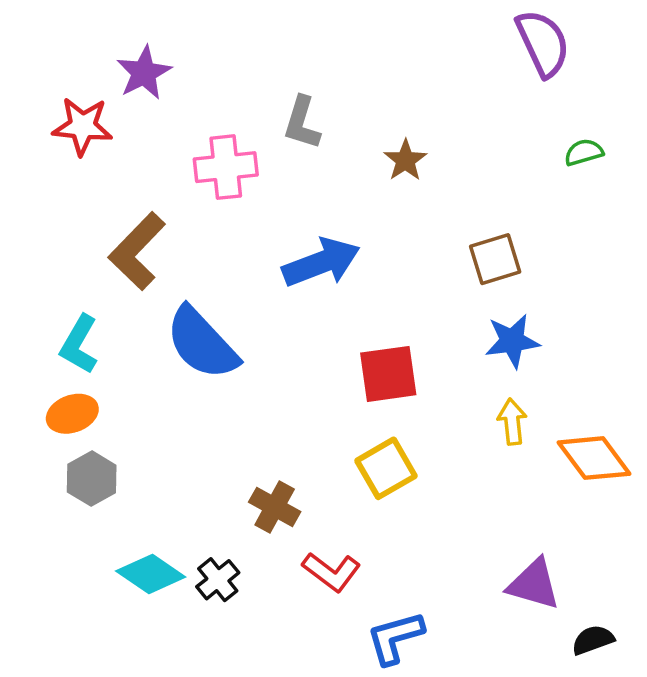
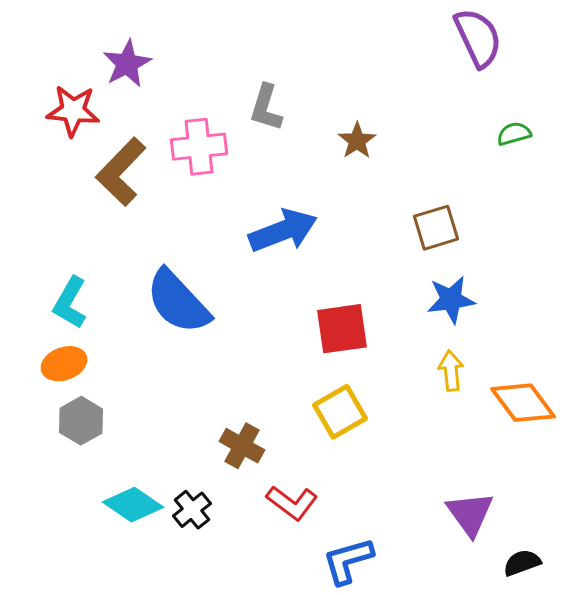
brown L-shape: (137, 251) -> (121, 172), moved
purple triangle: (534, 584) -> (470, 514), turned 38

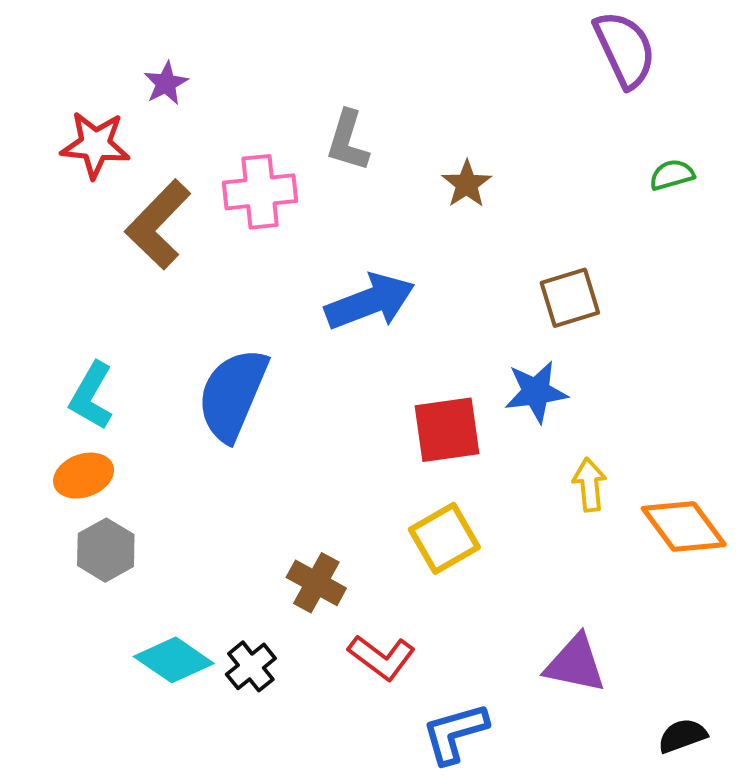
purple star: (127, 64) -> (166, 83), size x0.7
blue star: (451, 300) -> (536, 392), moved
blue semicircle: (178, 302) -> (233, 394), turned 66
purple triangle: (470, 514) -> (575, 664), moved, turned -42

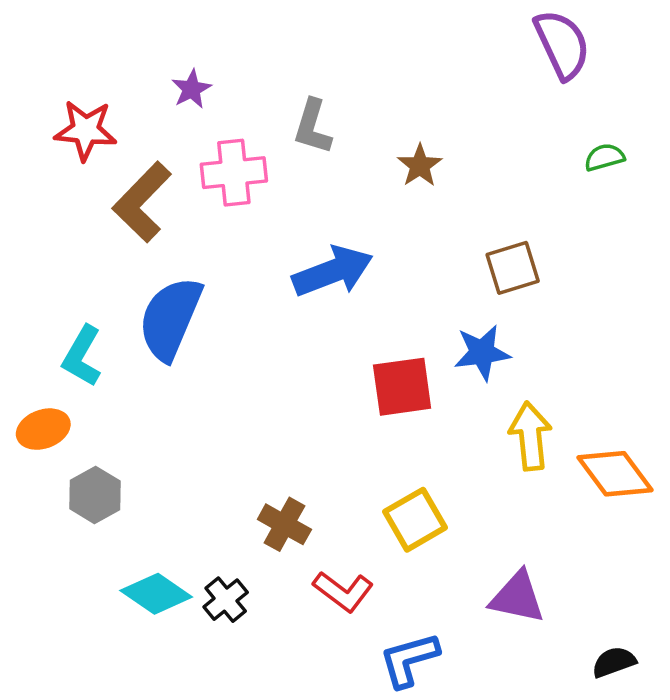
purple star: (166, 83) -> (191, 89), moved
blue semicircle: (233, 394) -> (170, 318), moved
orange ellipse: (84, 476) -> (43, 429), moved
yellow arrow: (590, 485) -> (530, 436), size x1.4
yellow square: (444, 538) -> (415, 520), moved

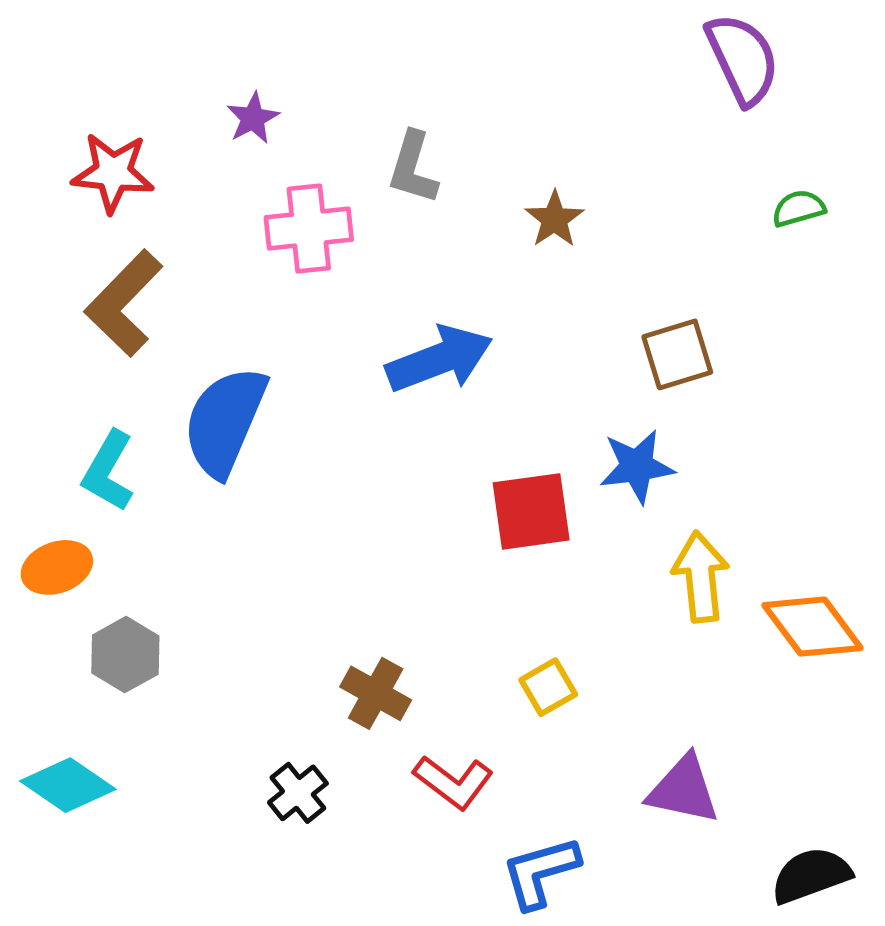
brown L-shape: (142, 202) -> (124, 303), moved
yellow square: (415, 520) -> (548, 687), size x0.7
cyan diamond: (156, 594) -> (68, 785), moved
black semicircle: (614, 662) -> (811, 875), size x1.4

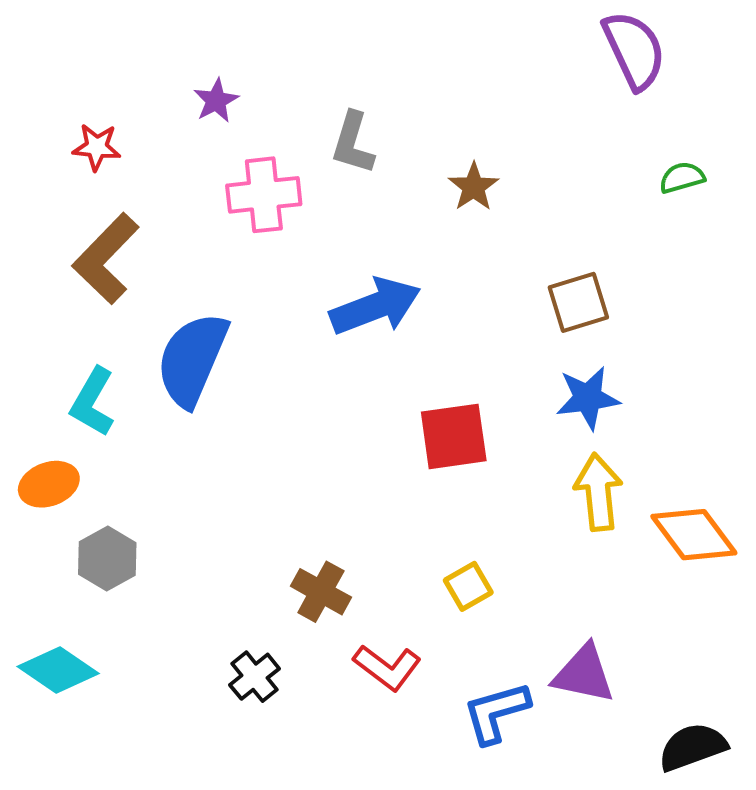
red star: (113, 173) -> (97, 147), size x0.7
blue star: (637, 466) -> (588, 398), moved
blue L-shape: (540, 872) -> (496, 712), moved

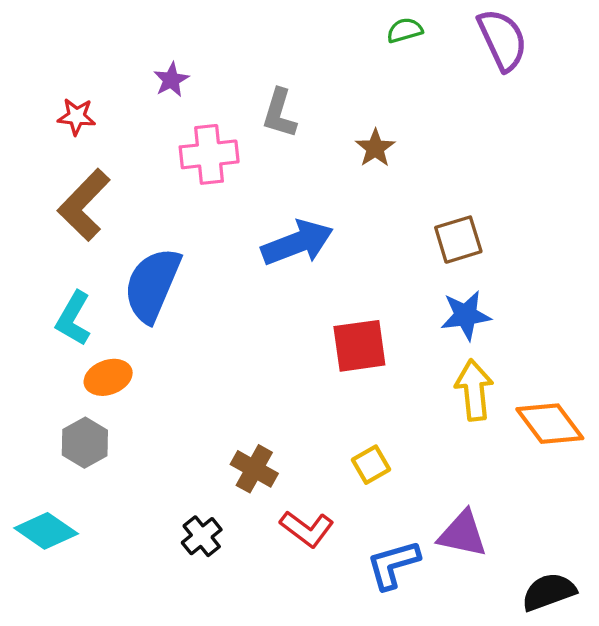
green semicircle: (682, 178) -> (405, 30), moved
orange ellipse: (49, 484) -> (108, 377), moved

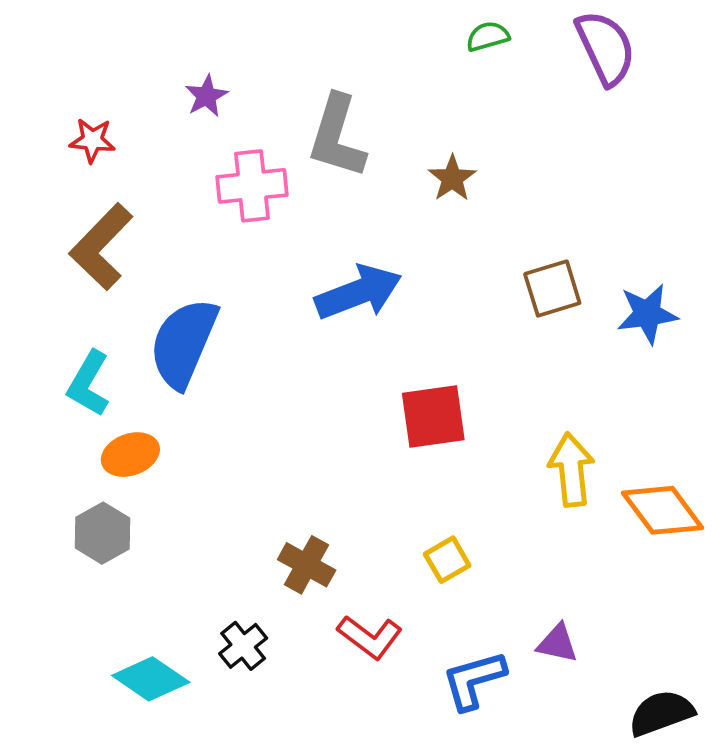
gray L-shape: (280, 113) -> (337, 136), size x1.4
blue star: (466, 315) -> (647, 314), moved
cyan diamond: (46, 531) -> (151, 679), moved
purple triangle: (463, 534) -> (557, 643), size x0.7

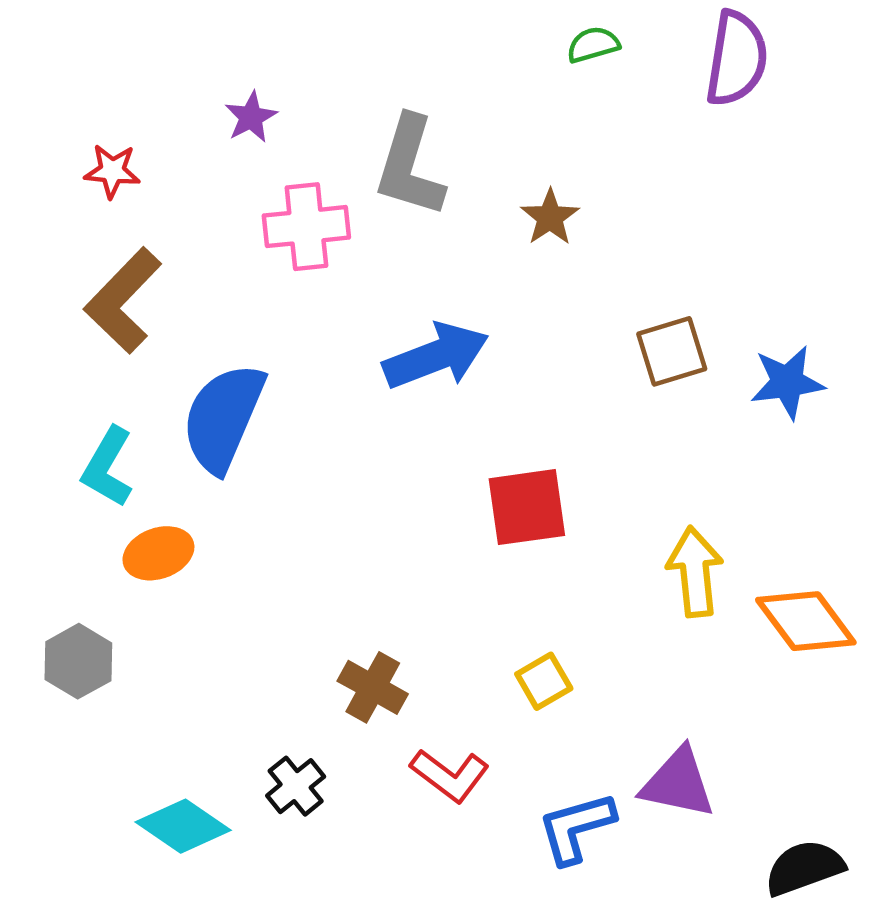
purple semicircle: (606, 48) -> (736, 59), turned 34
gray hexagon: (103, 533) -> (78, 661), moved
purple triangle: (557, 643) -> (678, 783), size x1.5

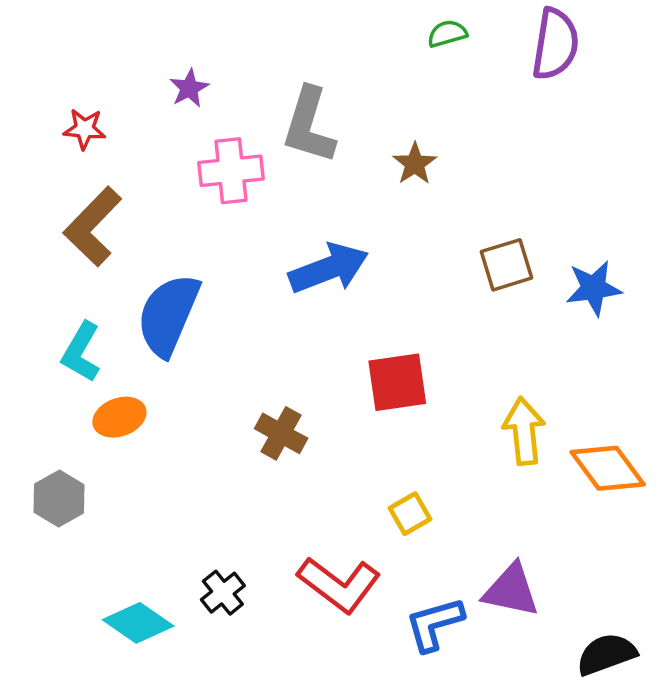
brown cross: (373, 687) -> (281, 433), moved
red L-shape: (450, 775) -> (339, 584), size x1.4

